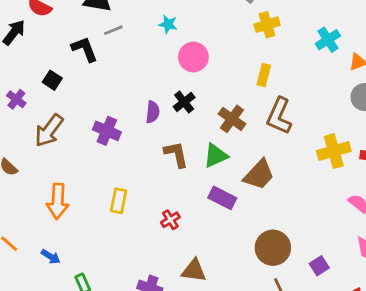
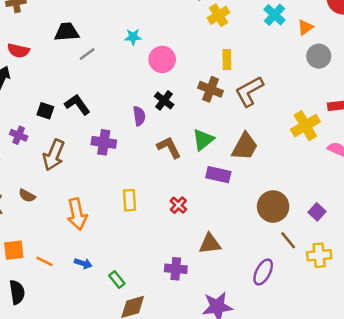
black L-shape: (85, 49) -> (77, 105), moved
brown L-shape: (279, 116) -> (249, 91), turned 52
brown cross: (232, 119) -> (211, 89), moved
yellow cross: (334, 151) -> (305, 126), moved

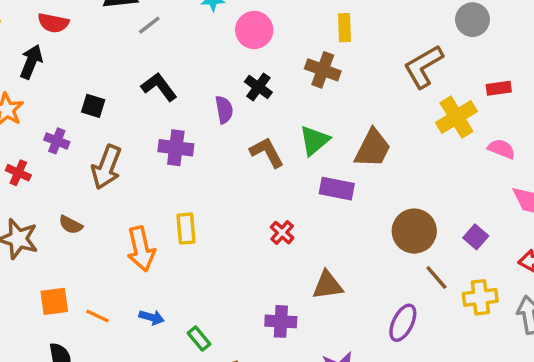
brown L-shape: (249, 91) -> (423, 66), moved
black L-shape: (77, 105) -> (159, 87), moved
yellow rectangle: (129, 200) -> (186, 229), moved

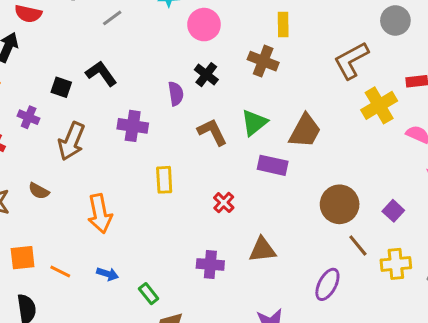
black L-shape: (159, 87) -> (101, 74), moved
yellow rectangle: (186, 229) -> (164, 180), moved
purple cross: (281, 321) -> (210, 264), moved

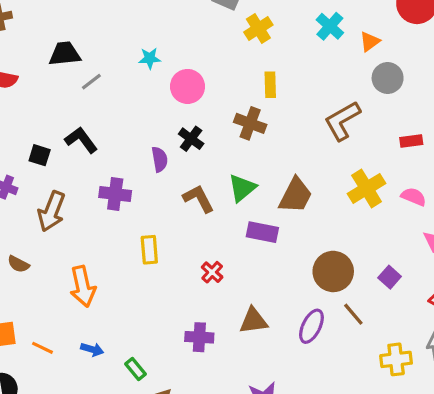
yellow cross: (379, 105) -> (367, 188), moved
yellow cross: (396, 264) -> (396, 359), moved
purple ellipse: (327, 284) -> (311, 326), moved

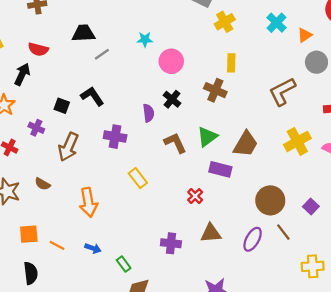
yellow rectangle: (149, 250) -> (138, 178), turned -36
red cross: (212, 272) -> (195, 196), moved

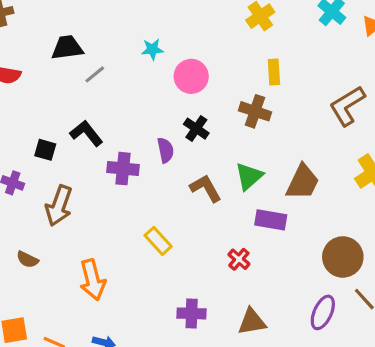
purple cross: (115, 137) -> (123, 169), moved
brown triangle: (211, 233) -> (252, 322), moved
purple cross: (171, 243) -> (192, 313), moved

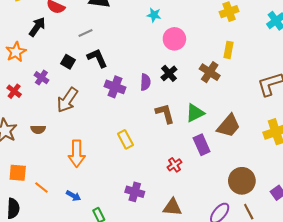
gray line: (95, 74) -> (85, 33), moved
purple rectangle: (271, 220) -> (202, 145), turned 42
brown semicircle: (27, 259) -> (38, 129), turned -40

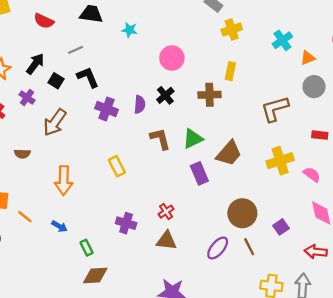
cyan star: (154, 15) -> (130, 30), moved
black arrow: (37, 27) -> (35, 64), moved
brown cross: (210, 72) -> (210, 95), turned -36
red cross: (175, 165) -> (166, 212), moved

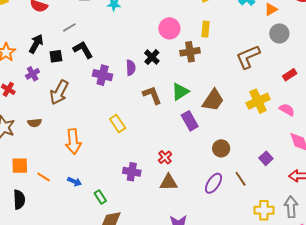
pink circle: (172, 58) -> (169, 28), moved
black square: (56, 81) -> (56, 56), turned -32
purple cross: (27, 97) -> (33, 74), turned 32
red rectangle: (320, 135) -> (290, 75), turned -32
brown circle: (242, 213) -> (221, 148), moved, size x0.7

